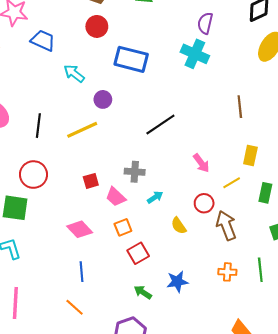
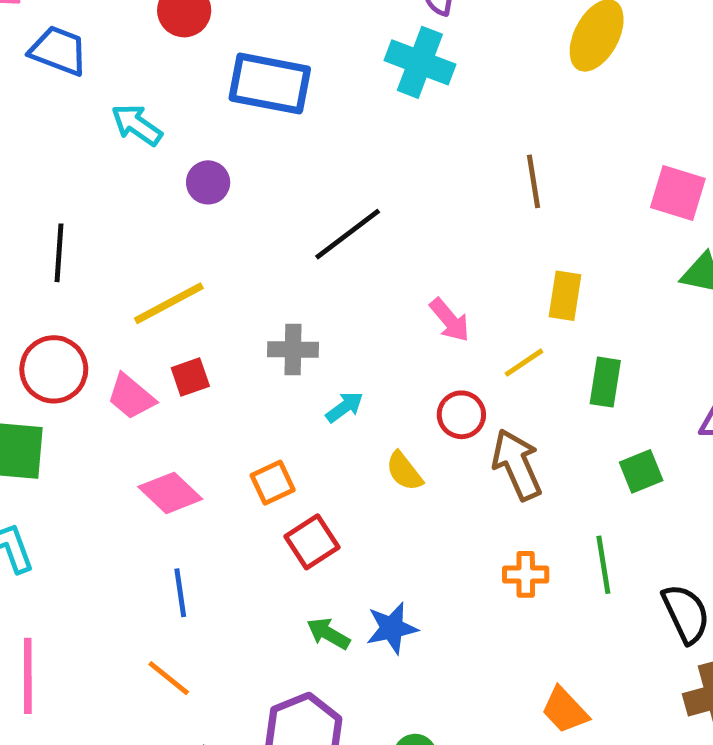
yellow line: (82, 130) -> (169, 303), moved
pink trapezoid: (116, 197) -> (131, 397), moved
blue star: (177, 282) -> (392, 628), moved

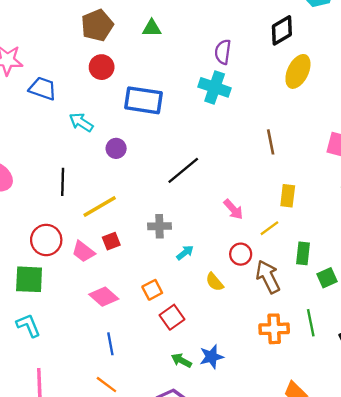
black line: (59, 253) -> (63, 182), moved
green rectangle: (605, 382) -> (303, 253), moved
orange cross: (526, 574) -> (274, 329), size x1.4

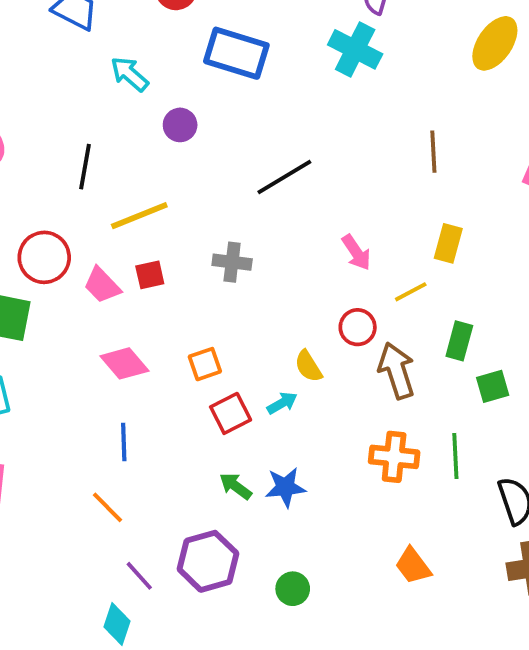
cyan arrow: (185, 253) -> (282, 403), moved

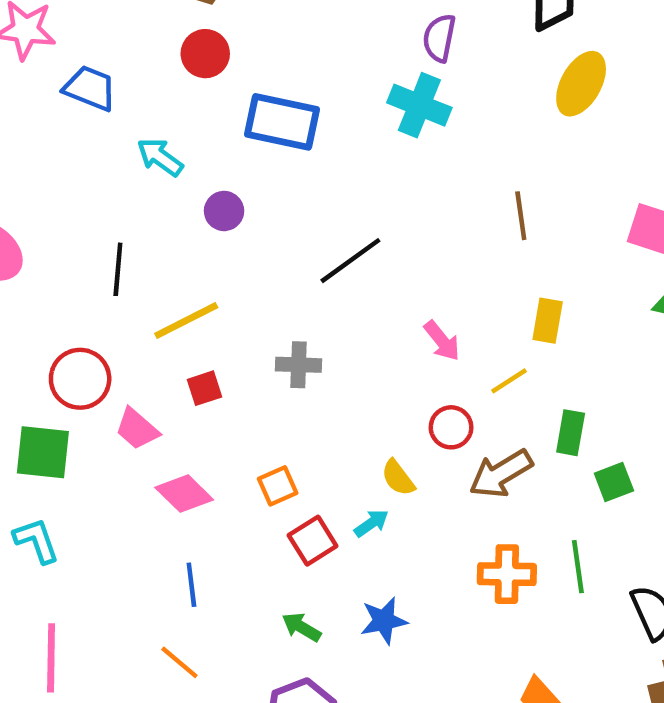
pink trapezoid: (102, 285) -> (137, 429), moved
brown arrow: (397, 371) -> (501, 474), turned -98
green arrow: (236, 486) -> (301, 627), moved

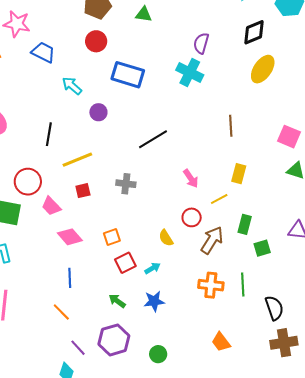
brown arrow: (501, 474) -> (212, 240), turned 148
cyan arrow: (371, 523) -> (152, 268), moved

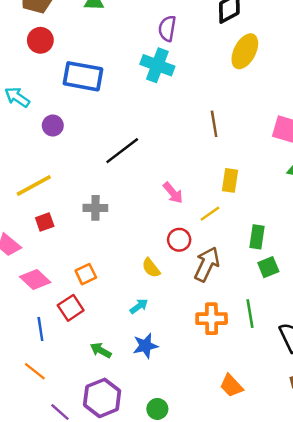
green rectangle: (245, 224) -> (257, 237), moved
red square: (125, 263) -> (71, 308), moved

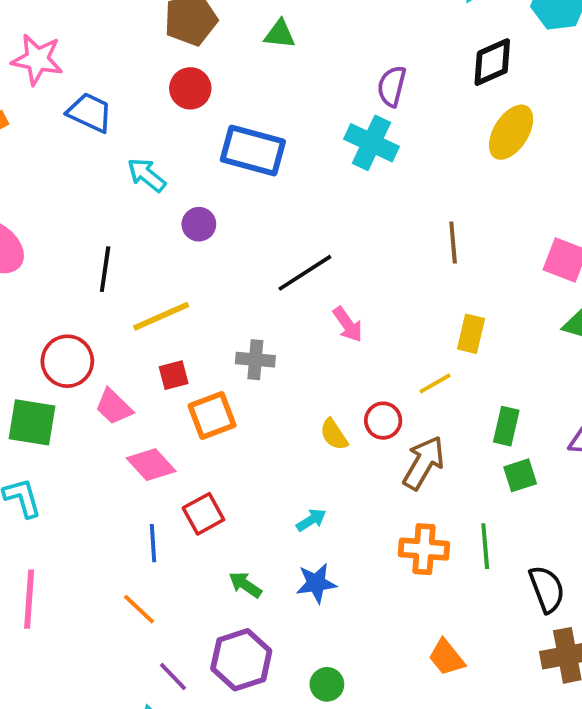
pink arrow: (173, 193) -> (348, 324), moved
yellow semicircle: (151, 268) -> (334, 434), moved
orange square: (86, 274) -> (212, 415), moved, size x1.4

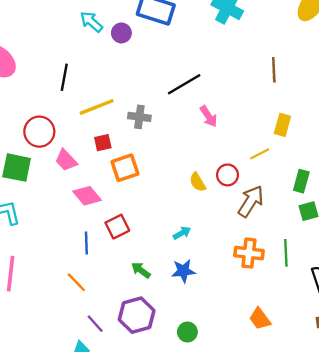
purple circle: (199, 224) -> (121, 33), moved
gray cross: (255, 360) -> (139, 117), moved

